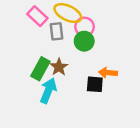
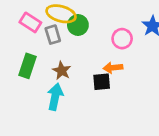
pink circle: (85, 27) -> (122, 39), moved
green circle: (84, 41) -> (78, 25), moved
green rectangle: (40, 69) -> (28, 66), moved

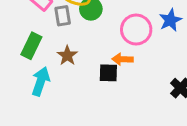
pink circle: (122, 39) -> (136, 30), size x1.4
cyan arrow: (55, 97) -> (41, 81), moved

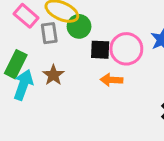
black square: (108, 73) -> (100, 50), moved
cyan arrow: (41, 81) -> (23, 85), moved

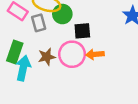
pink circle: (126, 49) -> (72, 54), moved
brown star: (53, 75) -> (47, 57), turned 30

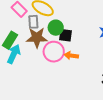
green circle: (62, 14) -> (56, 28), moved
brown star: (47, 57) -> (37, 38), moved, size x1.5

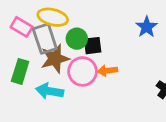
gray rectangle: (33, 22) -> (45, 39), size x1.5
cyan arrow: (14, 54) -> (50, 91), moved, turned -90

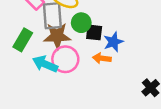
blue star: (147, 27) -> (113, 42), moved
pink circle: (83, 71) -> (65, 59), moved

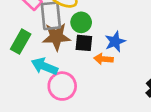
black square: (94, 32) -> (84, 43), moved
pink circle: (65, 59) -> (62, 86), moved

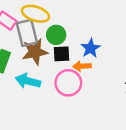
pink circle: (62, 86) -> (68, 83), moved

